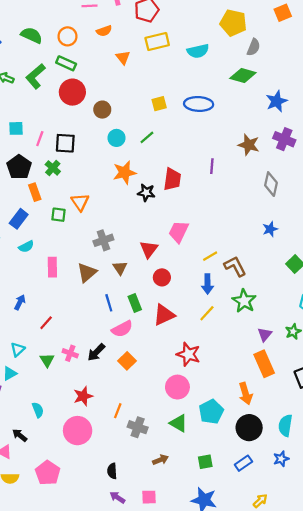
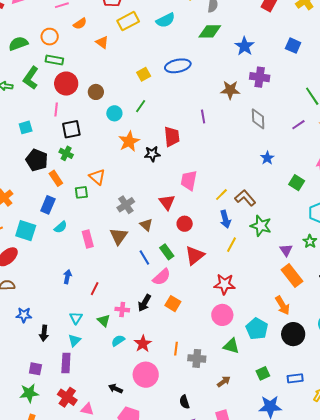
green semicircle: (32, 35) -> (18, 44), turned -30
pink line: (40, 139) -> (56, 109), moved
cyan semicircle: (38, 410) -> (118, 341), moved, turned -88
black arrow: (20, 435) -> (116, 389), moved
blue rectangle: (243, 463) -> (295, 378), moved, turned 42

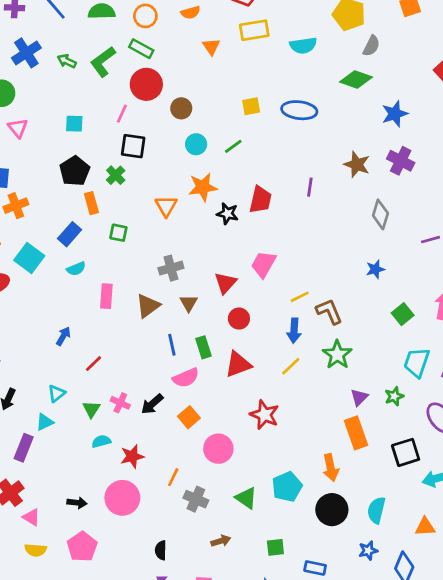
orange triangle: (97, 177) -> (166, 206), moved
pink circle: (222, 315) -> (218, 449), moved
black arrow: (116, 389) -> (77, 503), turned 144

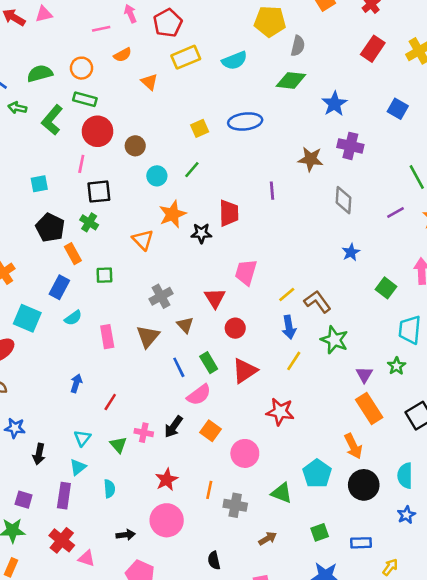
green arrow: (67, 61) -> (17, 108), moved
cyan semicircle: (101, 441) -> (109, 489), moved, turned 114

